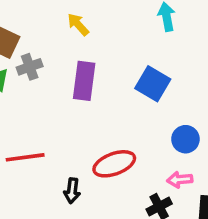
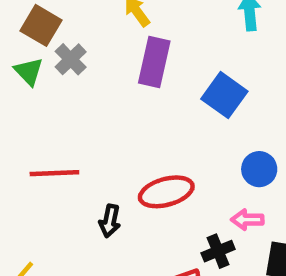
gray cross: (30, 67) -> (71, 59), turned -30
purple rectangle: (84, 81) -> (154, 62), moved

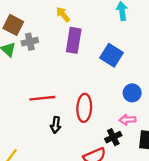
gray cross: (71, 59) -> (30, 42), turned 35
red line: (54, 173) -> (42, 98), moved
red ellipse: (166, 192) -> (84, 108), turned -68

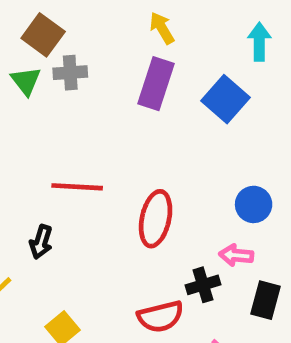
yellow arrow: (63, 14) -> (162, 28), moved
blue square: (111, 55) -> (226, 99), moved
black arrow: (56, 125) -> (41, 242), moved

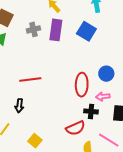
gray cross: (70, 73) -> (33, 29), moved
red ellipse: (156, 219) -> (82, 85), moved
black cross: (203, 285) -> (91, 111), turned 32

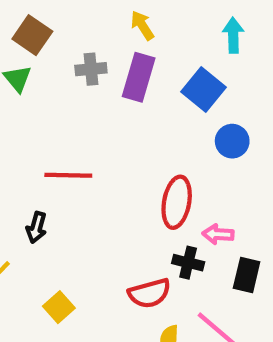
blue circle: (106, 74) -> (232, 141), moved

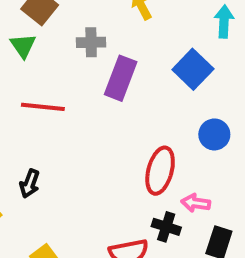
purple rectangle: (139, 77) -> (121, 78), moved
blue circle: (232, 141) -> (214, 134), moved
red line: (68, 175) -> (43, 107), moved

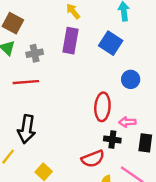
gray cross: (91, 42) -> (35, 53), moved
purple rectangle: (121, 78) -> (71, 41), moved
black arrow: (30, 184) -> (27, 129), size x1.6

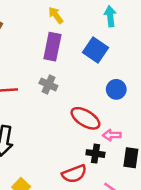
gray cross: (35, 53) -> (48, 84), moved, turned 35
red ellipse: (102, 107) -> (85, 118), turned -64

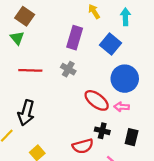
yellow arrow: (56, 15) -> (94, 11), moved
blue circle: (116, 89) -> (125, 79), size x1.6
pink arrow: (112, 135) -> (122, 107), moved

